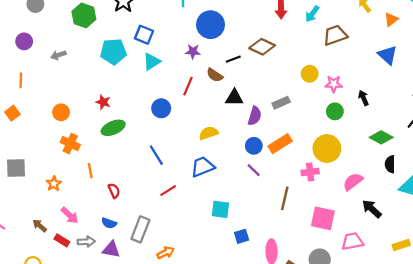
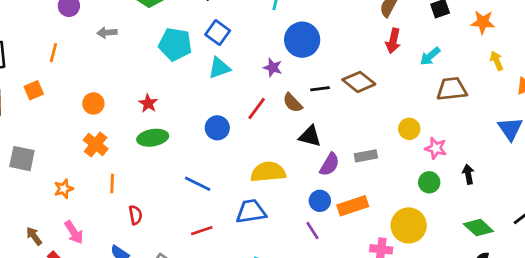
yellow semicircle: (209, 133) -> (268, 172), size x1.4
blue line: (156, 155) -> (198, 184), turned -45

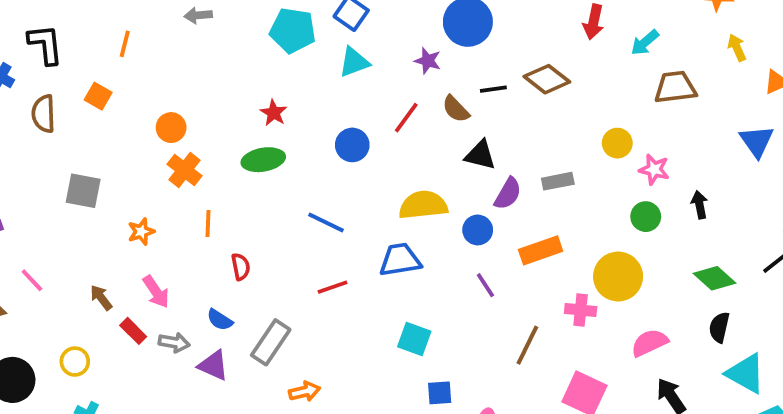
orange square: (34, 90) -> (98, 96), turned -36
orange circle: (93, 103) -> (171, 128), moved
red star: (148, 103) -> (274, 113), moved
blue circle: (320, 201) -> (478, 230), moved

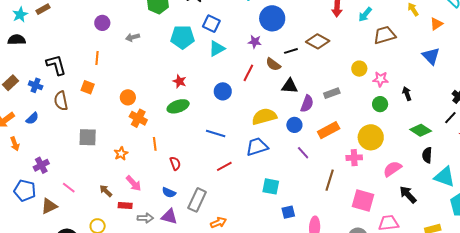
red rectangle: (133, 331) -> (125, 205), turned -32
gray arrow: (174, 342) -> (145, 218), moved

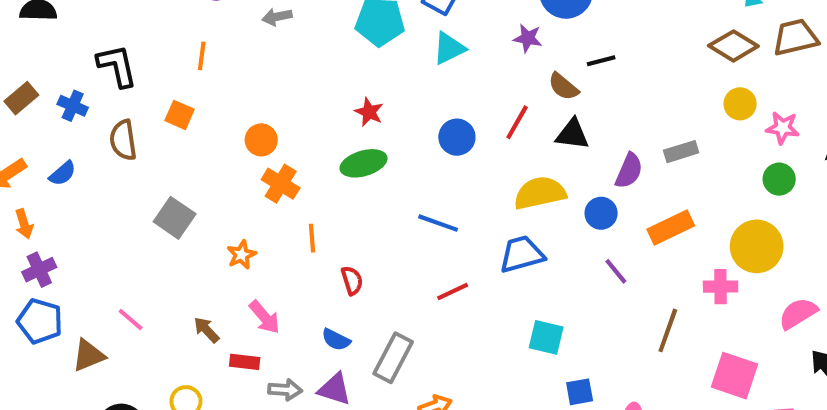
brown diamond: (318, 41) -> (733, 46), moved
red line: (248, 73) -> (517, 122), moved
black triangle: (290, 86) -> (572, 134), moved
gray square: (88, 137) -> (175, 218), turned 30
purple cross: (41, 165) -> (39, 270), moved

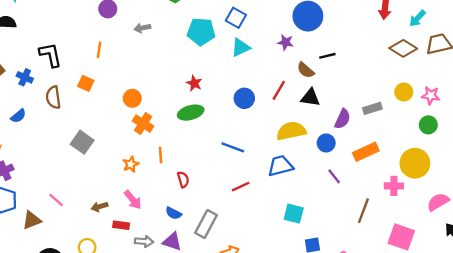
yellow circle: (740, 104) -> (404, 92), moved
orange star: (242, 255) -> (131, 164), moved
brown arrow: (206, 330) -> (99, 207), turned -63

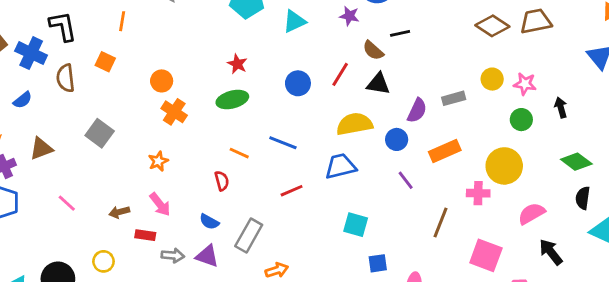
blue cross: (25, 77) -> (31, 53), size x1.5
orange line: (161, 155) -> (239, 153), moved, turned -63
brown triangle: (32, 220) -> (41, 149), moved

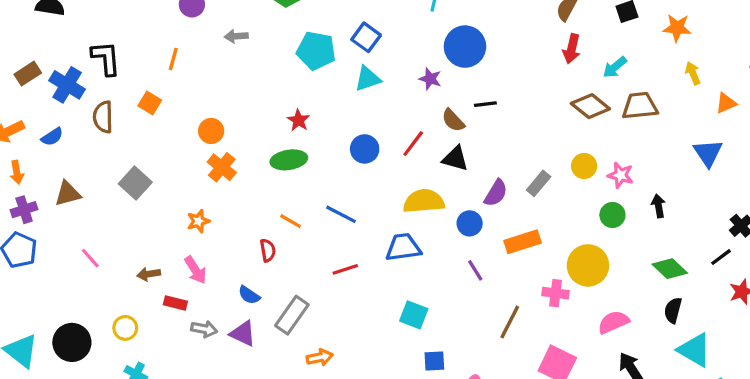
gray rectangle: (454, 98) -> (539, 183), turned -40

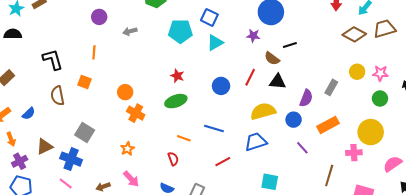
blue cross: (67, 85) -> (71, 159), moved

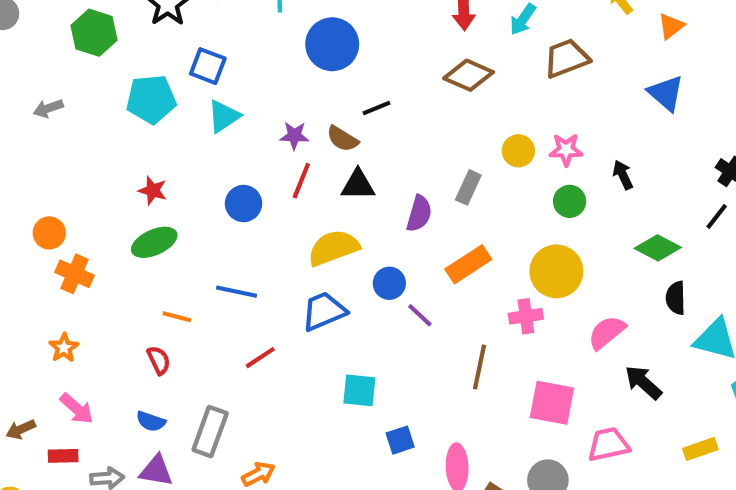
brown diamond: (354, 34) -> (469, 75), moved
purple star: (253, 36) -> (294, 136), moved
blue circle: (294, 120) -> (389, 283), moved

